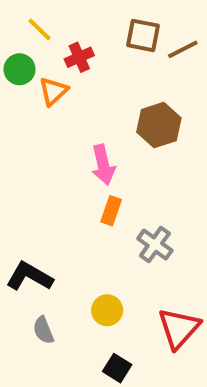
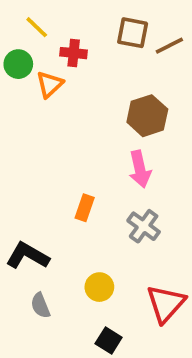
red cross: (79, 57) -> (74, 53), turned 30
pink arrow: (103, 165) -> (140, 169), moved
orange rectangle: (111, 211) -> (85, 208), moved

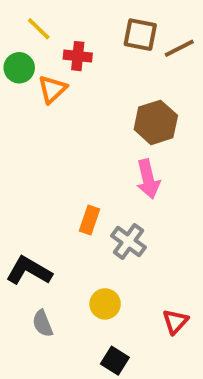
gray cross: (144, 226) -> (128, 241), moved
red triangle: (166, 304) -> (175, 322), size x0.6

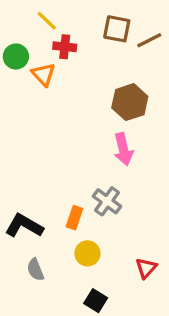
yellow line: (39, 29) -> (47, 21), moved
orange triangle: (52, 89) -> (44, 74), turned -30
orange rectangle: (89, 220) -> (74, 218), moved

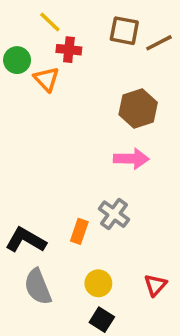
pink arrow: (123, 149) -> (131, 159), turned -76
yellow circle: (87, 253) -> (98, 283), moved
gray semicircle: (35, 270) -> (38, 287), size x1.5

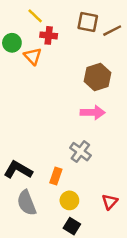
orange rectangle: (79, 231) -> (56, 176), moved

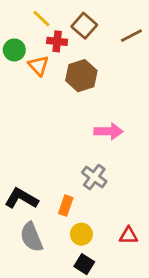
brown square: (88, 22) -> (84, 26), moved, turned 30
brown hexagon: (98, 77) -> (81, 76), moved
red triangle: (110, 202) -> (129, 236), turned 49

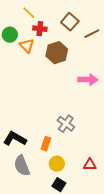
brown square: (84, 26) -> (70, 22), moved
brown line: (131, 36) -> (92, 34), moved
pink arrow: (109, 131) -> (88, 80), moved

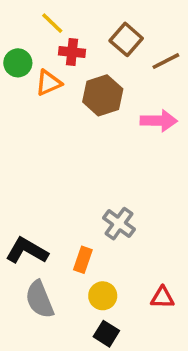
orange triangle: (27, 46) -> (49, 83), turned 49
pink arrow: (88, 80) -> (159, 121), moved

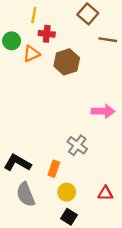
yellow line: (52, 23) -> (34, 15), turned 56
brown square: (126, 39) -> (88, 14), moved
brown line: (166, 61) -> (108, 40), turned 36
pink arrow: (159, 121) -> (103, 111), moved

